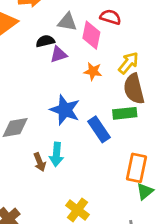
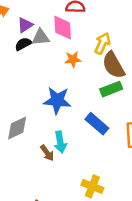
gray triangle: (67, 22) -> (41, 37), moved
purple triangle: (59, 54) -> (25, 25), moved
blue rectangle: (99, 129) -> (97, 124), moved

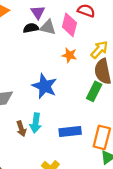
purple triangle: (25, 25) -> (38, 12), turned -48
green rectangle: (111, 89) -> (94, 91), turned -60
blue rectangle: (97, 124) -> (70, 131), moved, turned -65

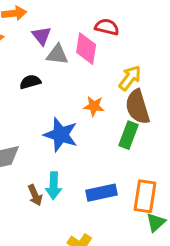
black semicircle: (31, 28) -> (30, 82), moved
orange star: (69, 55) -> (94, 106), moved

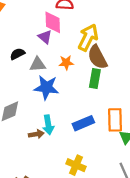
purple triangle: (42, 36) -> (45, 37), moved
gray triangle: (57, 55) -> (38, 64), moved
yellow arrow: (130, 78) -> (88, 37), size x1.4
brown arrow: (35, 195) -> (36, 134), turned -64

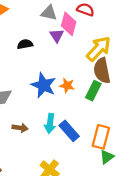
orange star: (66, 63) -> (67, 86), moved
gray triangle: (38, 64) -> (49, 13), moved
blue rectangle: (83, 123) -> (69, 131), turned 55
cyan arrow: (48, 125) -> (50, 123), moved

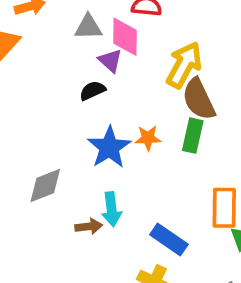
black semicircle: (25, 44) -> (93, 91), moved
blue star: (43, 85) -> (109, 147), turned 30
cyan arrow: (50, 123) -> (111, 209), moved
blue rectangle: (69, 131) -> (169, 239), moved

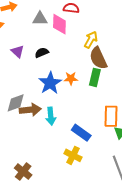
purple triangle: (110, 61) -> (18, 52), moved
yellow arrow: (184, 65) -> (91, 40), size x0.7
brown arrow: (89, 226) -> (30, 110), moved, size x1.5

